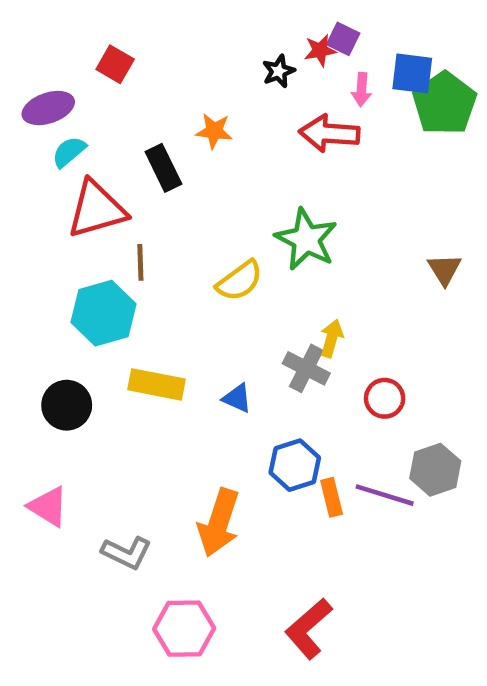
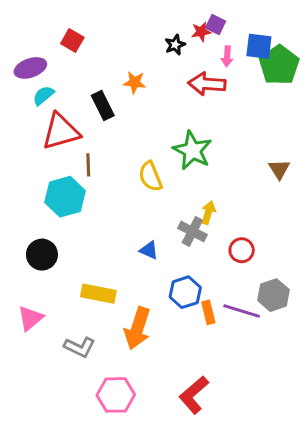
yellow semicircle: (239, 281) -> (150, 176), turned 104
yellow rectangle: (157, 384) -> (98, 294), moved
pink triangle: (48, 507) -> (30, 318), turned 48

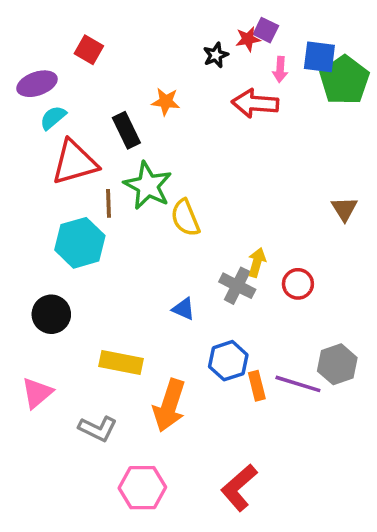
green star: (192, 150) -> (148, 186), moved
red circle: (242, 250) -> (298, 284), moved

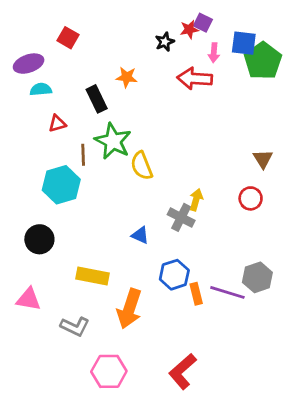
cyan semicircle: (53, 118) -> (41, 89), turned 35
red triangle: (75, 162) -> (57, 123), size x0.5
red circle: (298, 284) -> (251, 198), moved
pink triangle: (37, 393) -> (29, 299), turned 50

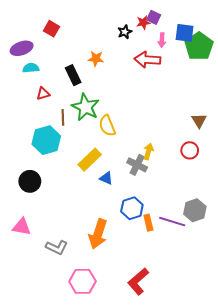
yellow rectangle: (93, 276) -> (90, 160), moved, turned -55

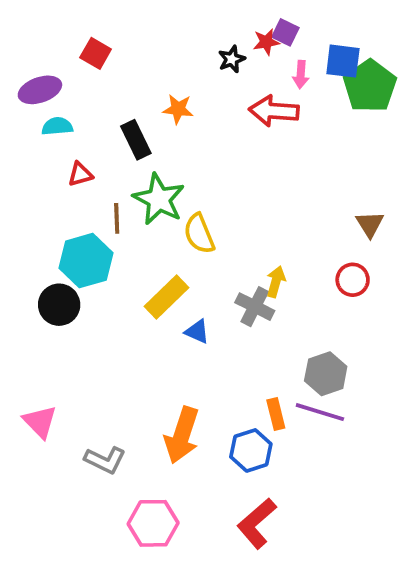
black circle: (30, 181) -> (59, 305), moved
blue hexagon: (132, 208) -> (251, 450), moved
gray hexagon: (195, 210) -> (326, 374), moved
pink triangle: (22, 227) -> (40, 422), turned 36

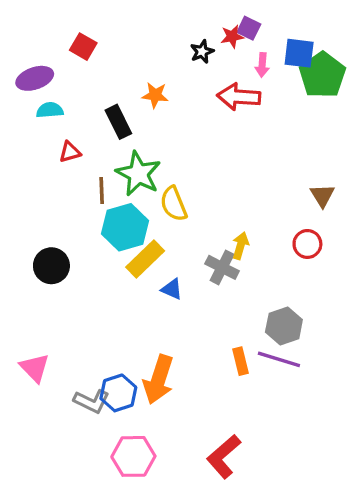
cyan hexagon: (86, 261) -> (125, 227), moved
blue hexagon: (251, 450) -> (118, 393), moved

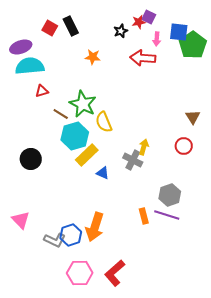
cyan semicircle: (50, 110) -> (30, 66), size x1.8
black rectangle: (118, 122) -> (71, 26), moved
brown line: (102, 190) -> (61, 114), turned -56
red L-shape: (224, 456) -> (115, 273), moved

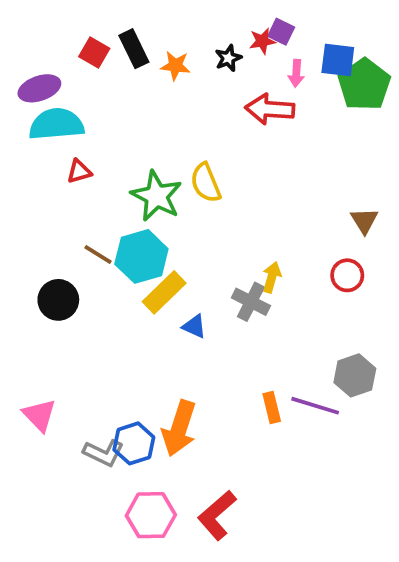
orange star: (93, 57) -> (175, 66), moved
brown line: (61, 114) -> (98, 255), moved
yellow semicircle: (104, 122) -> (206, 183), moved
gray hexagon: (170, 195) -> (355, 375), moved

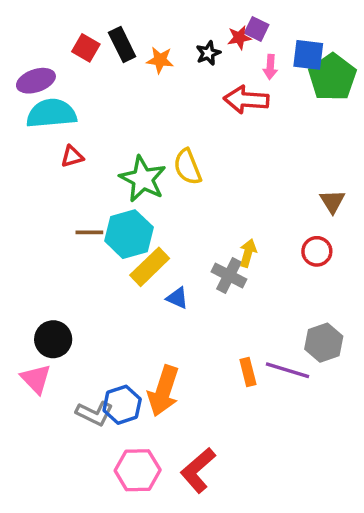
brown line: (98, 255) -> (89, 232), turned -32
black circle: (58, 300) -> (53, 339), moved

